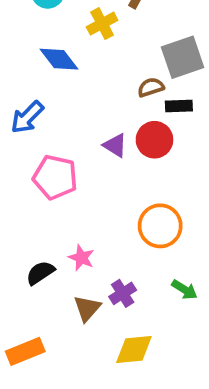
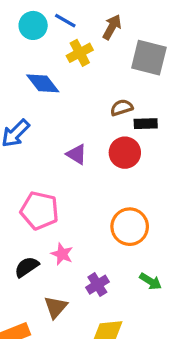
gray square: (183, 57) -> (149, 58), moved, turned 33
purple triangle: (115, 145) -> (77, 154), moved
pink pentagon: (55, 177) -> (40, 211), moved
brown triangle: (87, 308) -> (56, 307), moved

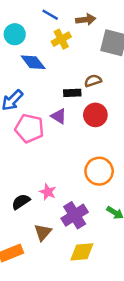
cyan circle: (33, 25) -> (15, 34), moved
brown arrow: (112, 27) -> (86, 20), turned 54
black rectangle: (146, 124) -> (72, 93), moved
pink pentagon: (40, 211) -> (29, 128), moved
purple cross: (97, 285) -> (75, 215), size x1.5

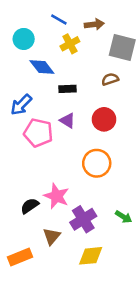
brown semicircle: (93, 81) -> (110, 79), moved
black rectangle: (72, 93) -> (67, 89), moved
orange circle: (99, 171) -> (97, 163), moved
pink star: (48, 192) -> (57, 196), size x1.5

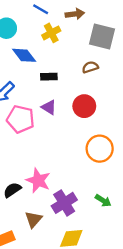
orange circle: (97, 163) -> (100, 149), moved

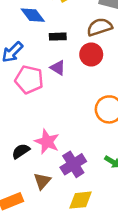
brown semicircle: (90, 67) -> (100, 27), size x1.5
red circle: (84, 106) -> (91, 54), moved

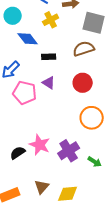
red circle: (91, 54) -> (83, 83), moved
purple cross: (73, 164) -> (69, 151), moved
brown triangle: (42, 181) -> (42, 187), moved

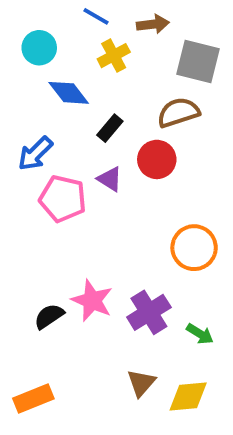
black rectangle: (49, 57) -> (110, 128), turned -48
red circle: (83, 83) -> (157, 159), moved
brown triangle: (42, 187) -> (141, 383), moved
yellow diamond: (68, 194) -> (188, 397), moved

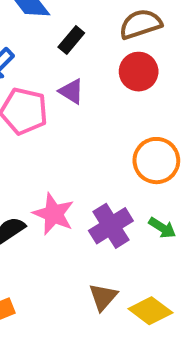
red circle: (157, 159) -> (139, 72), moved
green arrow: (200, 334) -> (162, 228), moved
yellow diamond: (188, 397) -> (150, 311), turned 42

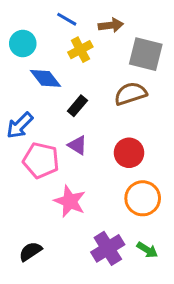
red circle: (139, 72) -> (129, 153), moved
pink star: (54, 214) -> (70, 201), moved

